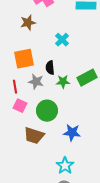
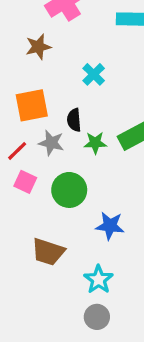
red line: (15, 87) -> (17, 151), turned 56
brown trapezoid: (34, 136) -> (48, 252), moved

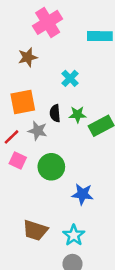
green star: (95, 143) -> (77, 115), moved
brown trapezoid: (48, 252) -> (35, 230), moved

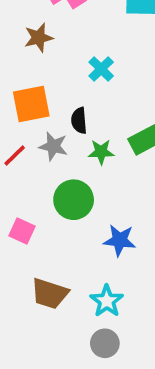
green star: (77, 115) -> (101, 152), moved
pink square: (18, 161) -> (22, 231), moved

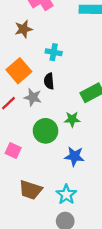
cyan cross: (101, 69) -> (54, 52), moved, turned -35
orange square: (31, 104) -> (19, 71), turned -30
green star: (101, 152) -> (72, 119), moved

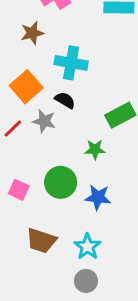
cyan cross: (54, 52) -> (71, 63), size x1.5
black semicircle: (49, 81) -> (65, 100), turned 126
green circle: (46, 131) -> (61, 182), moved

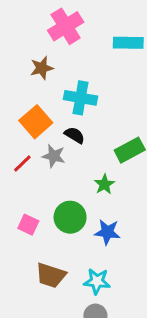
green star: (95, 149) -> (104, 184), turned -30
cyan star: (87, 247) -> (97, 281), turned -30

